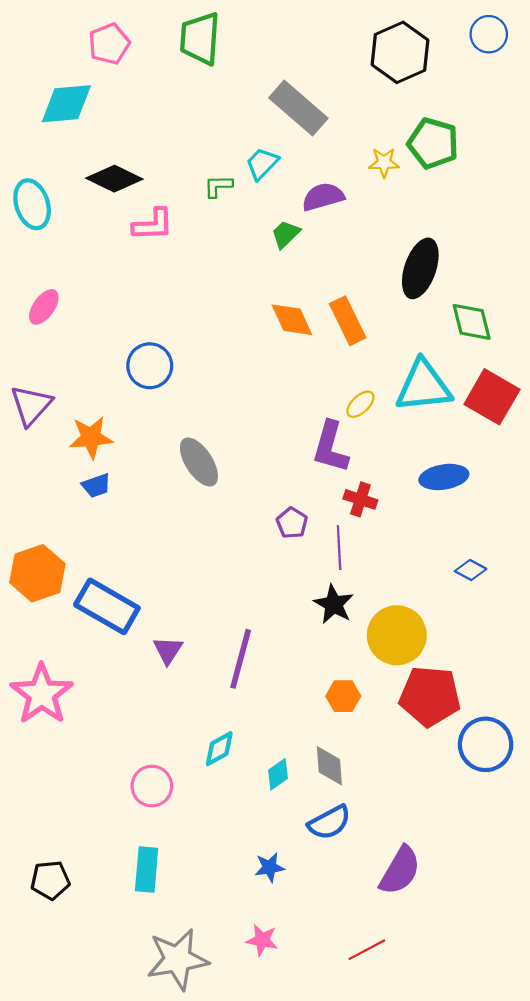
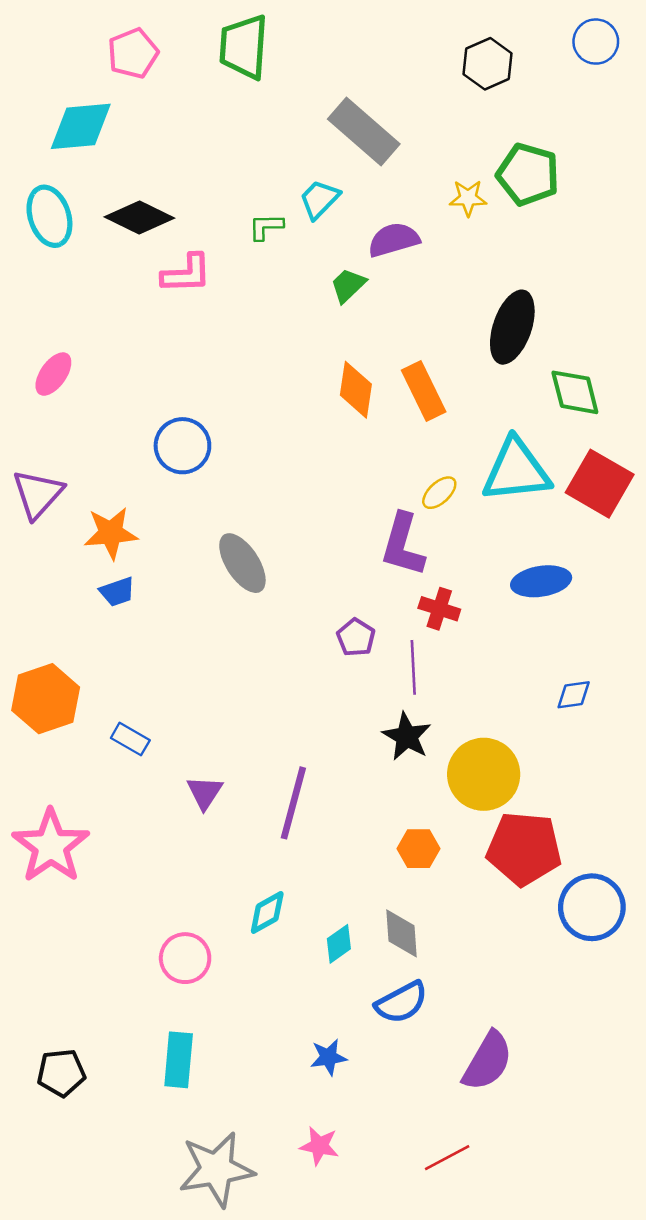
black hexagon: (400, 52) -> (488, 64), size x0.7
cyan ellipse: (32, 204) -> (49, 216), moved
orange diamond: (292, 320) -> (356, 390), turned 33
blue diamond: (471, 570) -> (574, 695), turned -36
blue rectangle: (107, 606) -> (130, 739), size x0.5

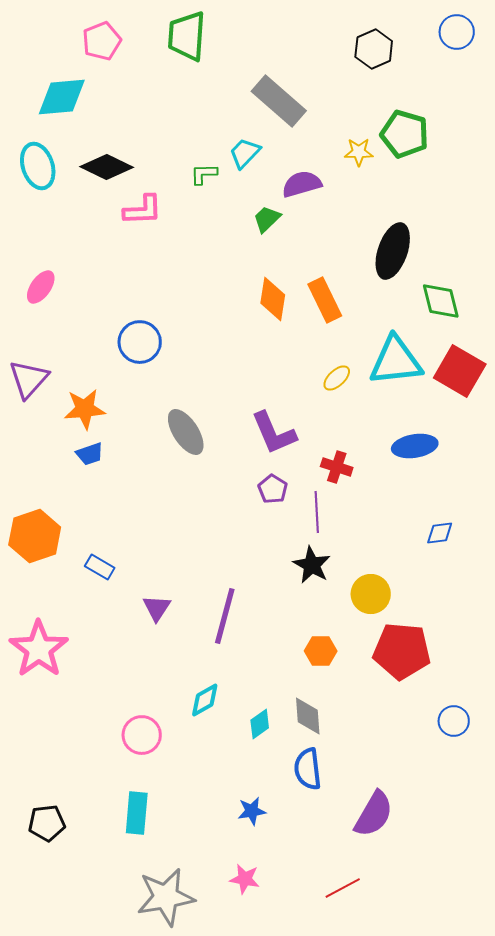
purple L-shape: (403, 545) -> (274, 433), moved, turned -39
yellow circle: (484, 774) -> (371, 594), size x0.7
blue circle: (592, 907) -> (454, 721), moved, size x0.6
blue semicircle: (402, 1002) -> (308, 769), turned 111

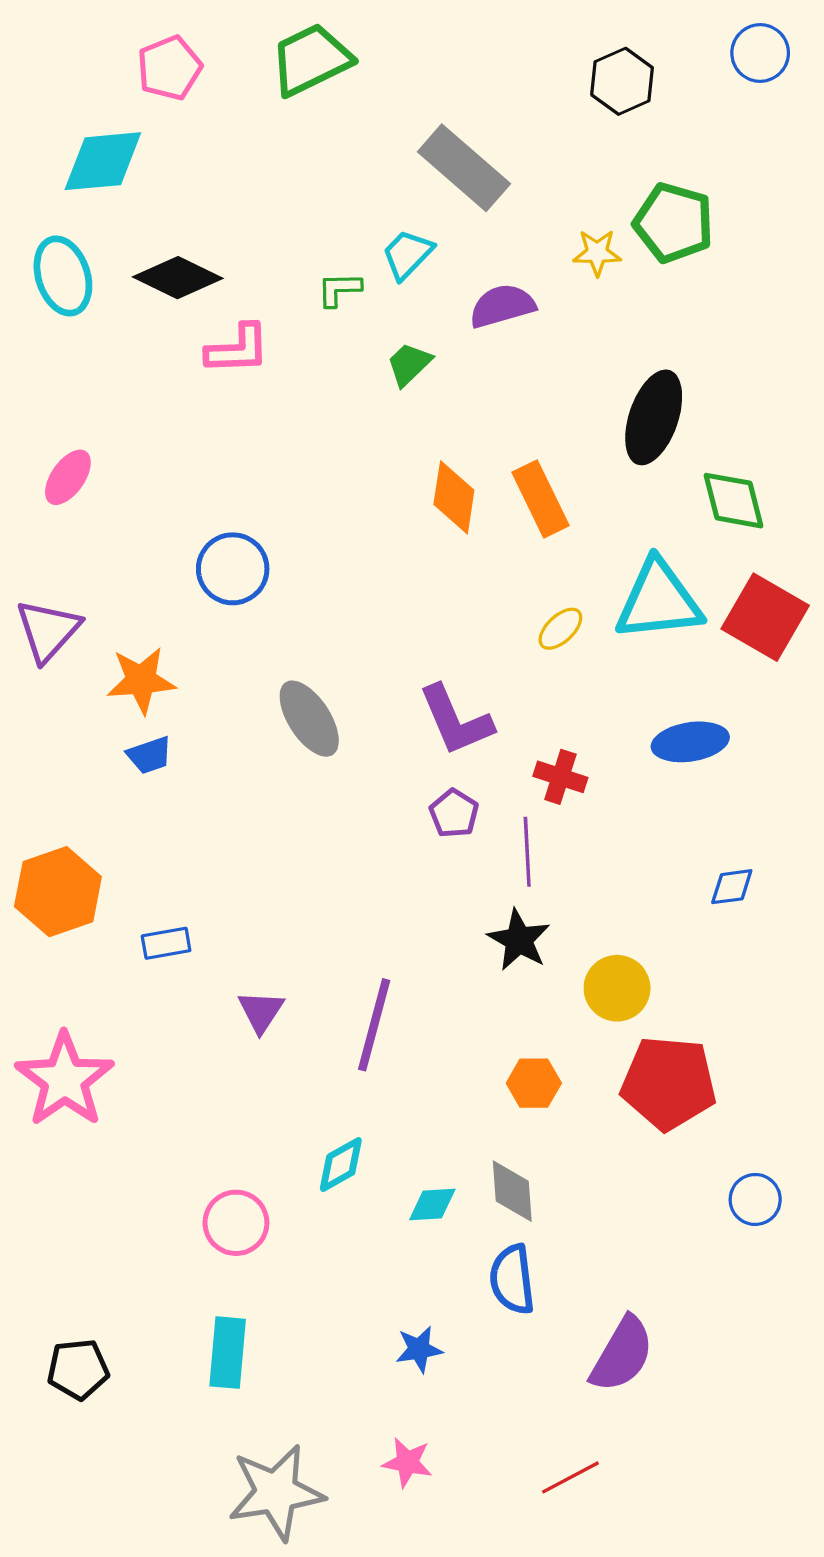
green trapezoid: (187, 36) -> (311, 60), turned 60
green trapezoid: (267, 219) -> (409, 364), moved
blue rectangle: (100, 567) -> (166, 943), turned -40
cyan diamond: (260, 724) -> (432, 1204), turned 32

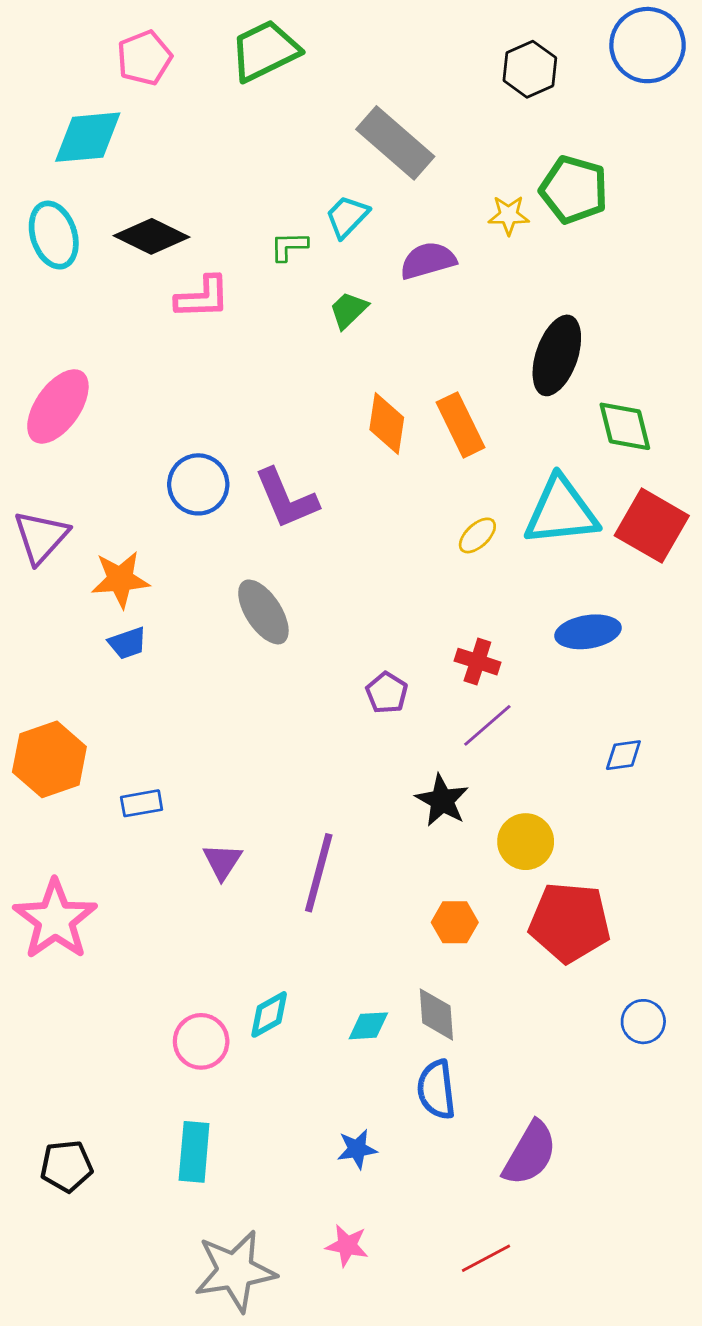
blue circle: (760, 53) -> (648, 45), size x1.5
pink ellipse: (68, 477) -> (58, 406), size x1.6
purple L-shape: (456, 720) -> (286, 499), moved
purple line: (527, 852) -> (487, 725), moved, turned 52
cyan diamond: (341, 1165) -> (269, 1014), moved

